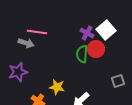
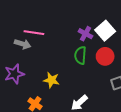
red circle: (96, 49) -> (105, 56), moved
yellow star: (57, 87) -> (51, 80), moved

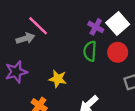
pink line: (34, 33) -> (38, 26), turned 36
gray arrow: (23, 44) -> (25, 38), turned -35

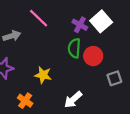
pink line: (38, 26) -> (39, 18), moved
red circle: (118, 52) -> (93, 56), moved

